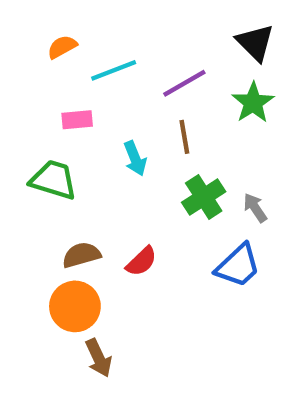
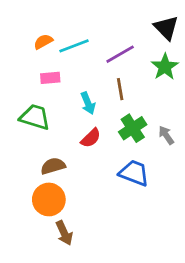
orange semicircle: (62, 47) -> (43, 42), moved
red semicircle: (141, 261) -> (91, 138), moved
blue trapezoid: (238, 266) -> (134, 173), moved, turned -116

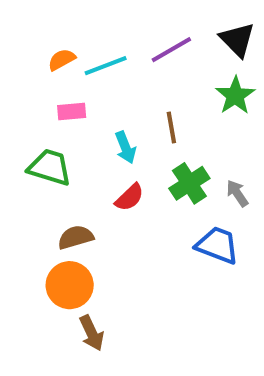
purple line: (120, 54) -> (171, 50), moved
blue trapezoid: (134, 173) -> (217, 245), moved

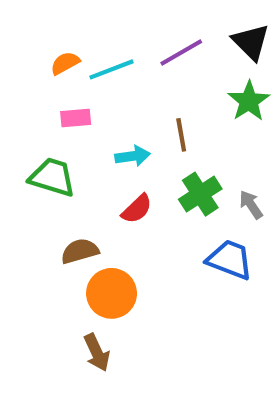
cyan arrow: (126, 147) -> (133, 156), turned -76
orange circle: (70, 285) -> (112, 293), moved

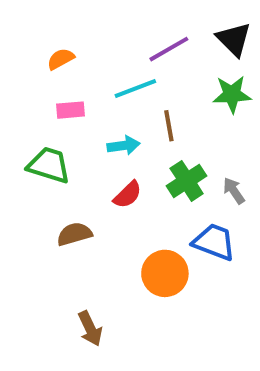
cyan line: (112, 69) -> (135, 88), moved
green star: (249, 101) -> (232, 94), turned 30
orange circle: (112, 293) -> (165, 273), moved

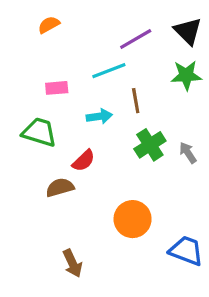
orange semicircle: (61, 59) -> (49, 25), moved
red semicircle: (128, 195) -> (84, 161), moved
blue trapezoid: (214, 242) -> (186, 251), moved

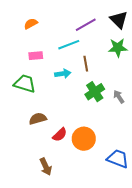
orange semicircle: (49, 25) -> (31, 24), moved
red semicircle: (84, 161) -> (60, 135), moved

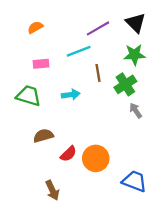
cyan arrow: (63, 74) -> (71, 95), moved
green cross: (95, 92) -> (125, 84), moved

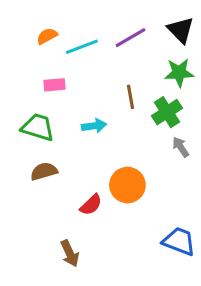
cyan line: (79, 51) -> (82, 47), moved
brown semicircle: (43, 136) -> (44, 171), moved
orange circle: (96, 158) -> (127, 185), moved

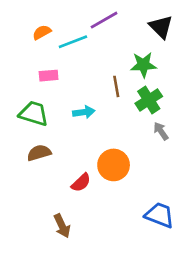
purple line: (131, 38) -> (104, 20), moved
green star: (179, 73) -> (143, 65), moved

